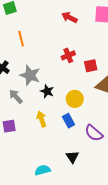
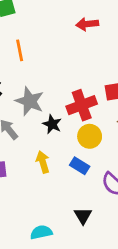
red arrow: (69, 17) -> (87, 24), turned -35
red cross: (68, 55) -> (82, 105), moved, size x1.5
blue rectangle: (68, 121) -> (80, 166), turned -32

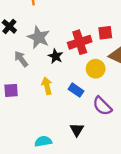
yellow circle: (90, 136) -> (96, 69), moved

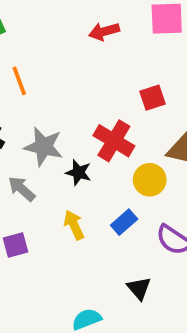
red square: (105, 33) -> (153, 98), moved
red cross: (80, 42) -> (114, 141), turned -30
blue rectangle: (76, 90) -> (124, 222), turned -64

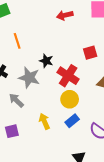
black star: (78, 173) -> (46, 61), moved
yellow circle: (150, 180) -> (70, 99), moved

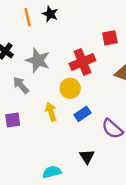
black star: (46, 61) -> (50, 14), moved
red cross: (68, 76) -> (82, 62), turned 30
yellow circle: (70, 99) -> (70, 88), moved

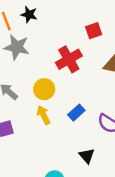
gray star: (38, 60) -> (17, 47), moved
yellow circle: (70, 88) -> (44, 89), moved

